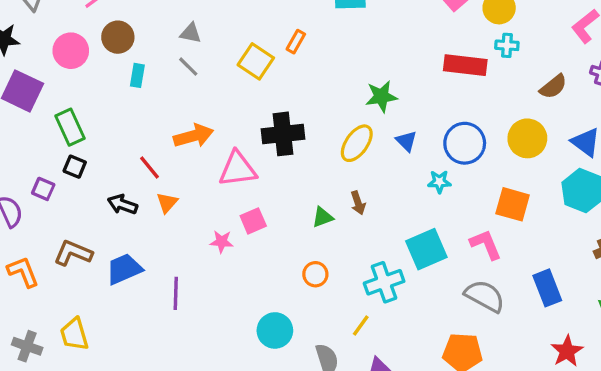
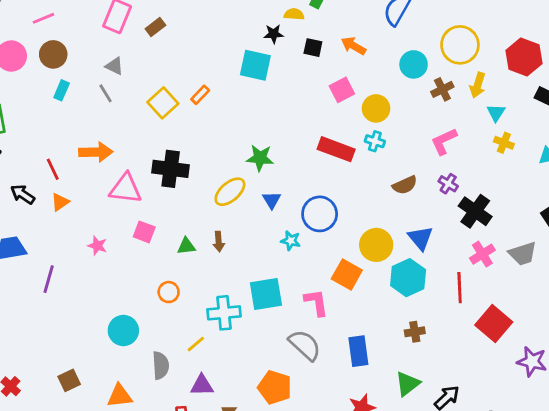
yellow circle: (527, 138) -> (376, 245), moved
pink square: (253, 221) -> (144, 232), moved, turned 30

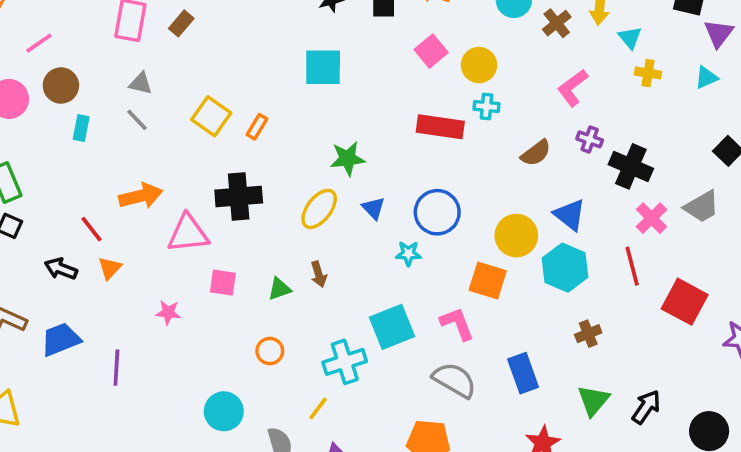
cyan square: (255, 65) -> (323, 67), moved
orange rectangle: (200, 95) -> (257, 127), moved

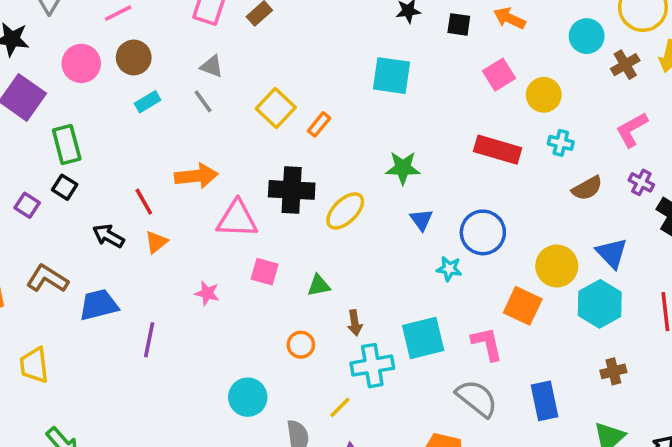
cyan cross: (486, 106) -> (561, 143), moved
cyan rectangle: (81, 128) -> (148, 102), turned 40
yellow ellipse: (319, 209) -> (345, 211), moved
brown arrow: (319, 274) -> (355, 323), moved

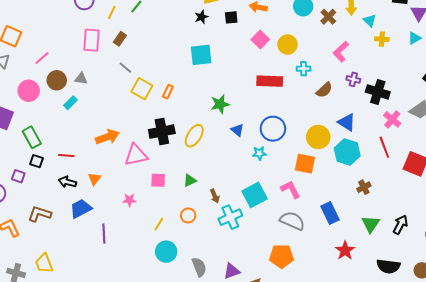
gray triangle: (212, 66) -> (81, 79), moved
gray line: (203, 101) -> (125, 68), moved
red line: (144, 202) -> (66, 156), moved, turned -42
blue trapezoid: (99, 305) -> (81, 209), moved
yellow line: (340, 407) -> (159, 224), moved

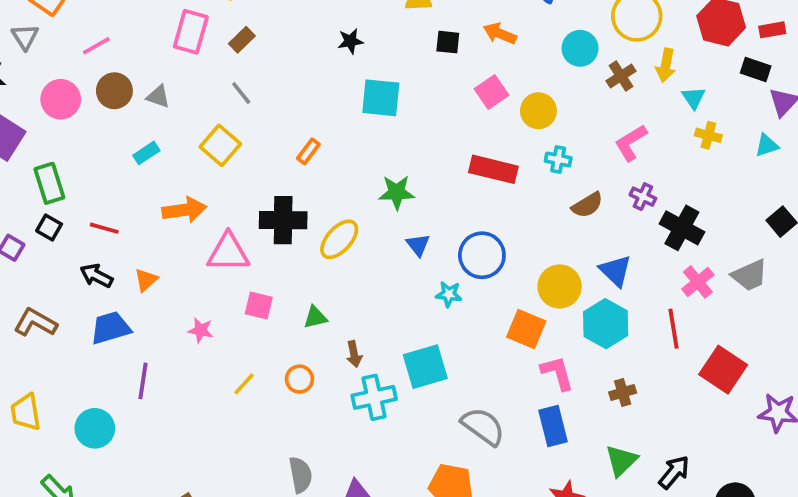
black star: (201, 17) -> (350, 41), moved
yellow square: (142, 89) -> (220, 145), moved
cyan rectangle: (70, 103) -> (146, 153), moved
pink L-shape: (291, 189) -> (557, 373), moved
cyan circle: (166, 252) -> (95, 428), moved

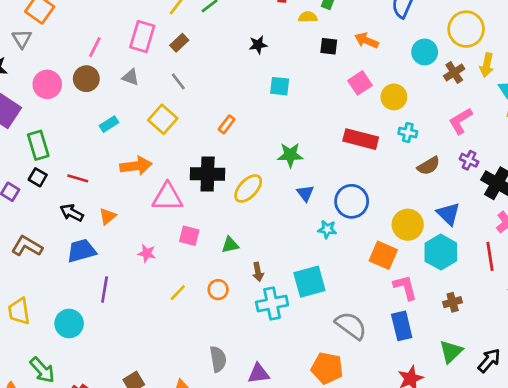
pink line: (96, 46) -> (95, 47), moved, turned -35
gray triangle: (158, 96) -> (130, 77), moved
cyan square: (381, 98) -> (280, 86), size x0.7

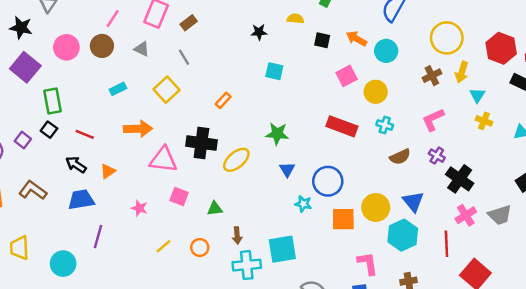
yellow semicircle: (308, 17) -> (295, 19), moved
cyan circle: (425, 52) -> (386, 51), moved
orange square: (383, 255) -> (343, 219), moved, turned -30

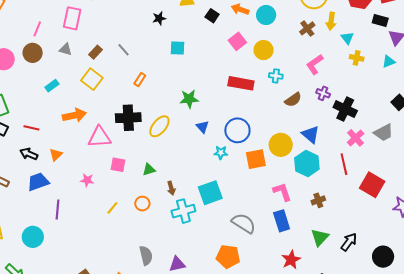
brown rectangle: (189, 23) -> (96, 52), moved
black square: (322, 40) -> (212, 16), turned 32
gray line: (184, 57) -> (123, 50), moved

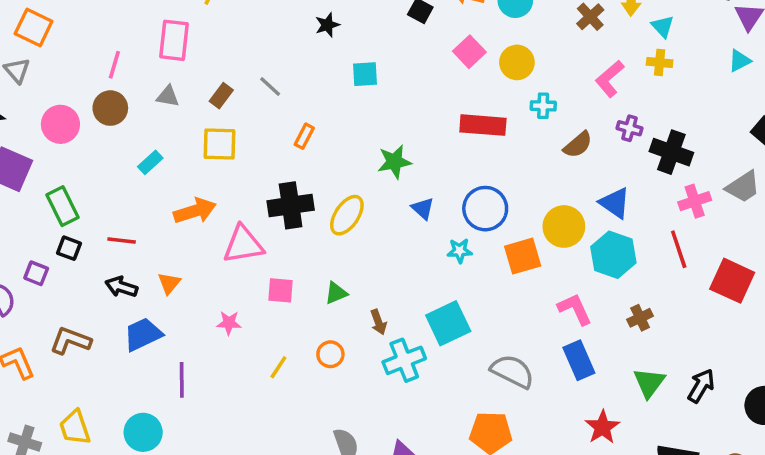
yellow cross: (357, 58) -> (660, 62), moved
yellow square: (92, 79) -> (219, 144), turned -30
pink cross: (356, 138) -> (695, 201), turned 30

